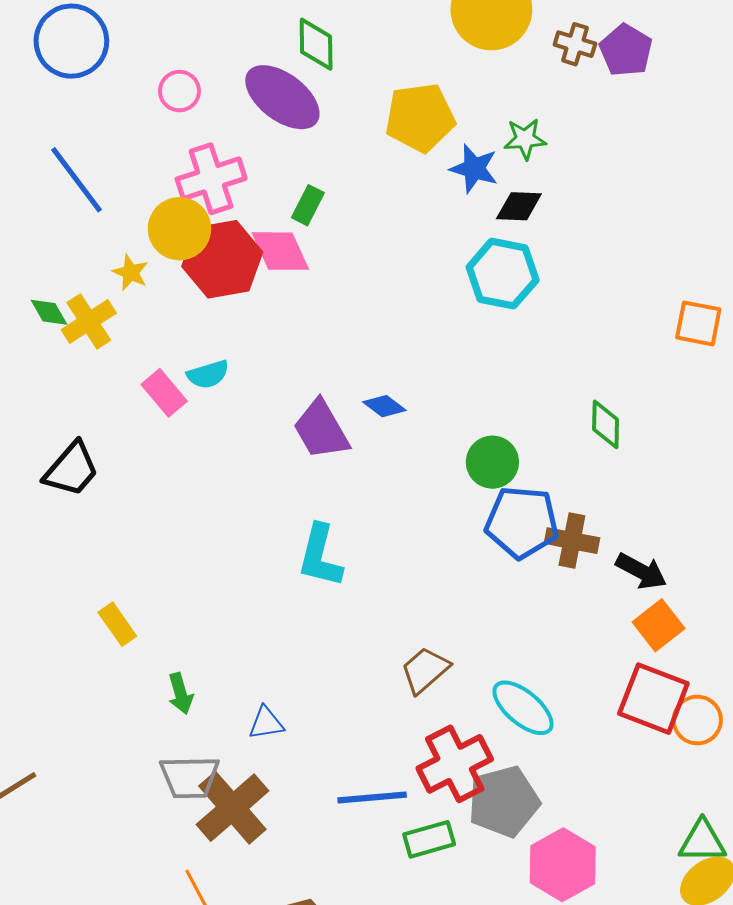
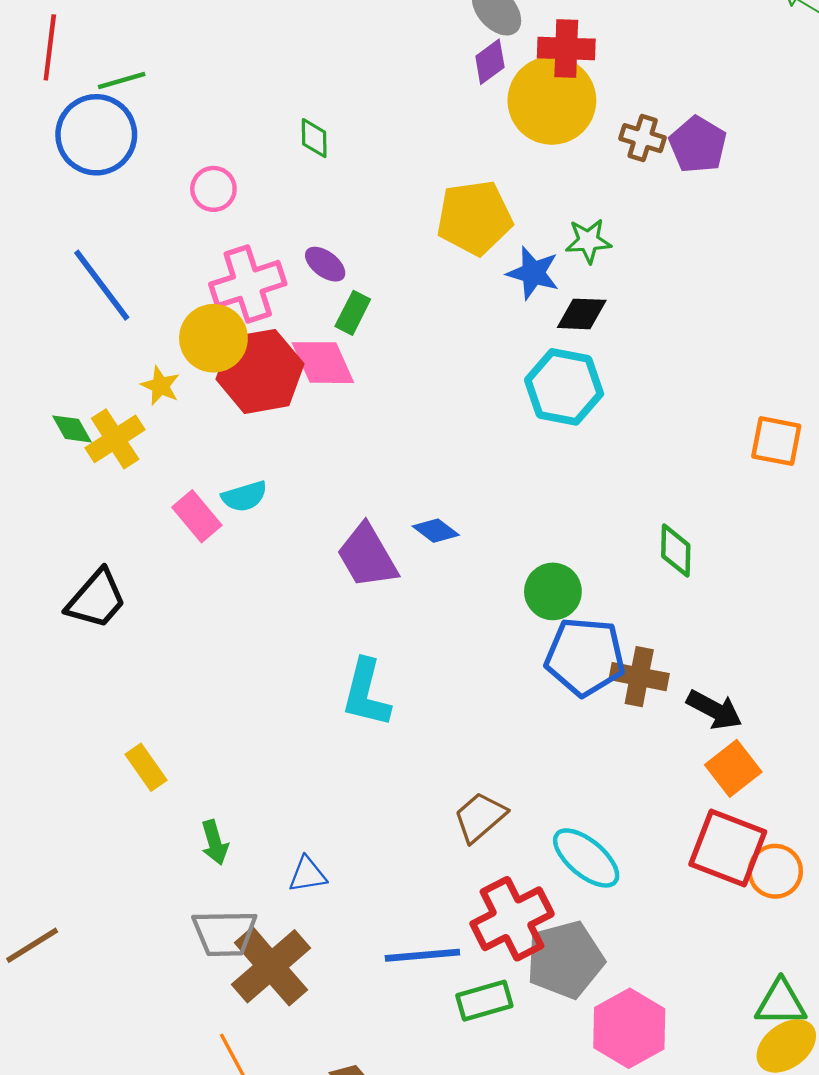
green diamond: (316, 44) -> (314, 138), moved, size x0.7
purple ellipse: (282, 97) -> (325, 264), moved, size x0.5

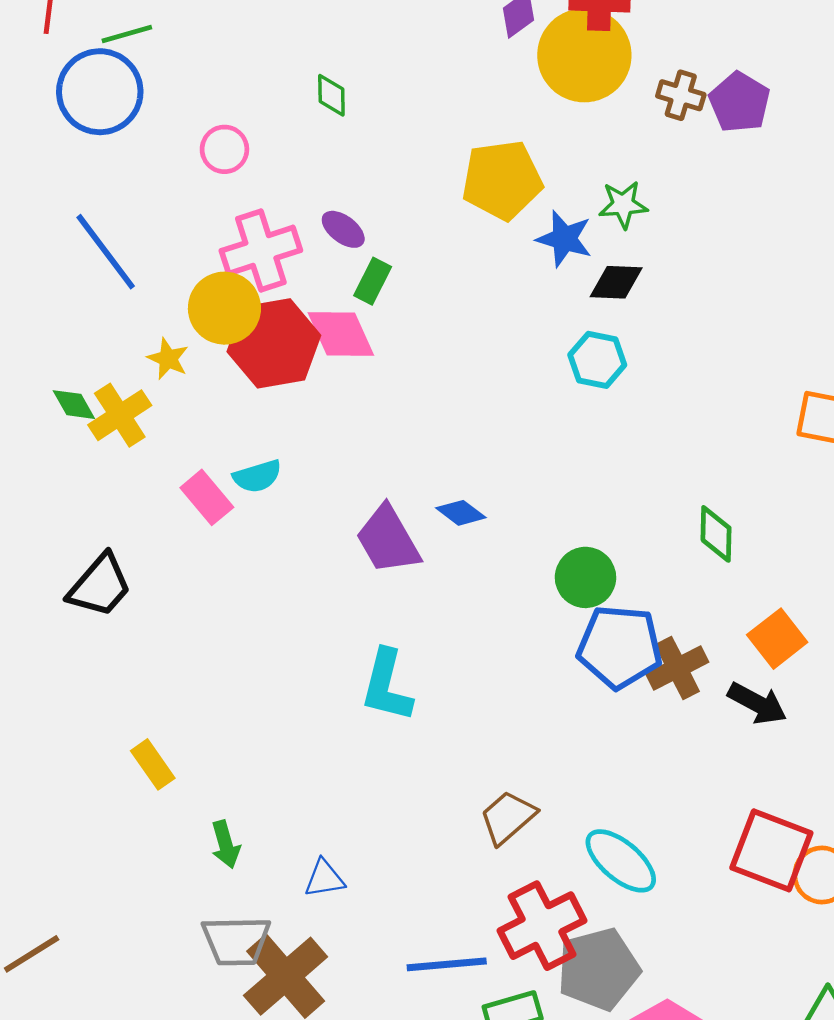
cyan hexagon: (564, 387) -> (597, 360), size x0.7
brown cross: (639, 677) -> (677, 668), turned -38
orange square: (733, 768) -> (777, 639), moved

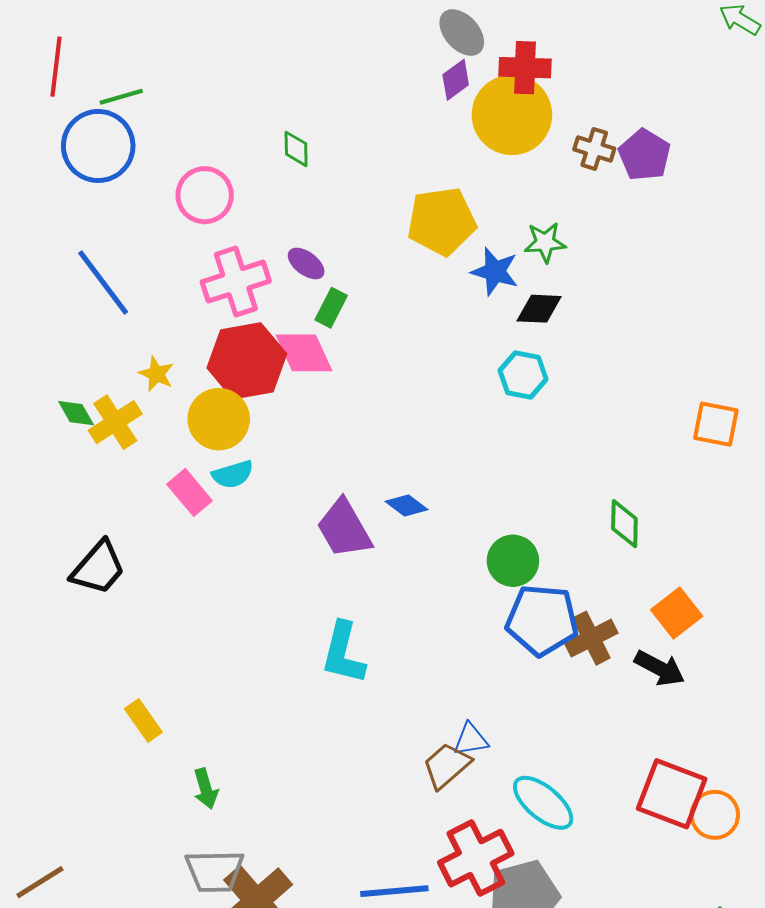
pink circle: (224, 149) -> (205, 195), size x1.4
yellow circle: (224, 308) -> (219, 419), moved
blue triangle: (324, 879) -> (471, 740), moved

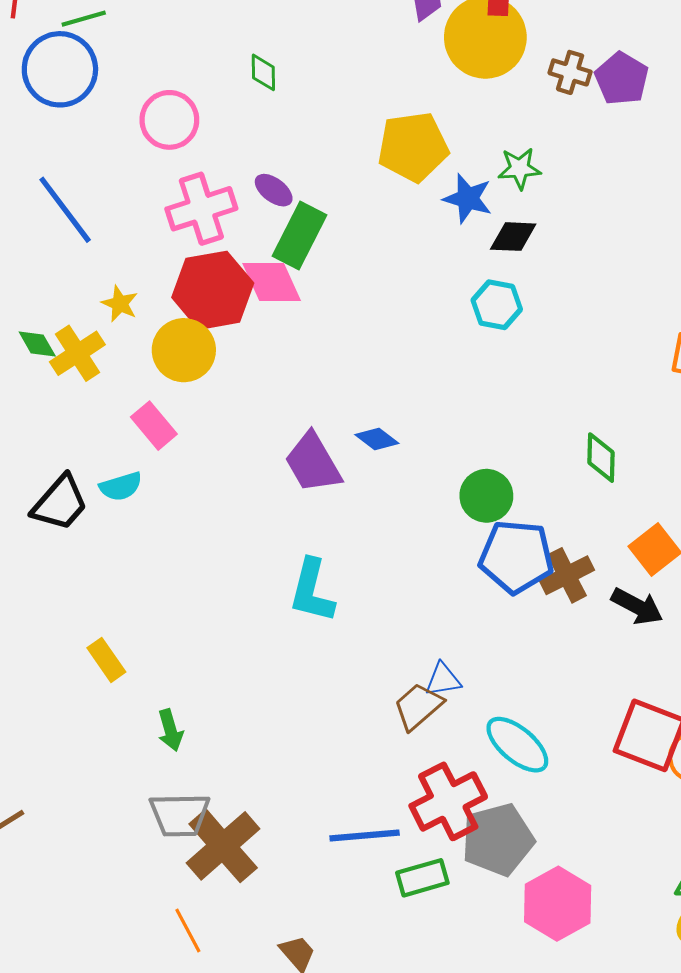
green rectangle: (331, 308) -> (299, 236), size x1.6
cyan semicircle: (233, 474) -> (121, 486), moved

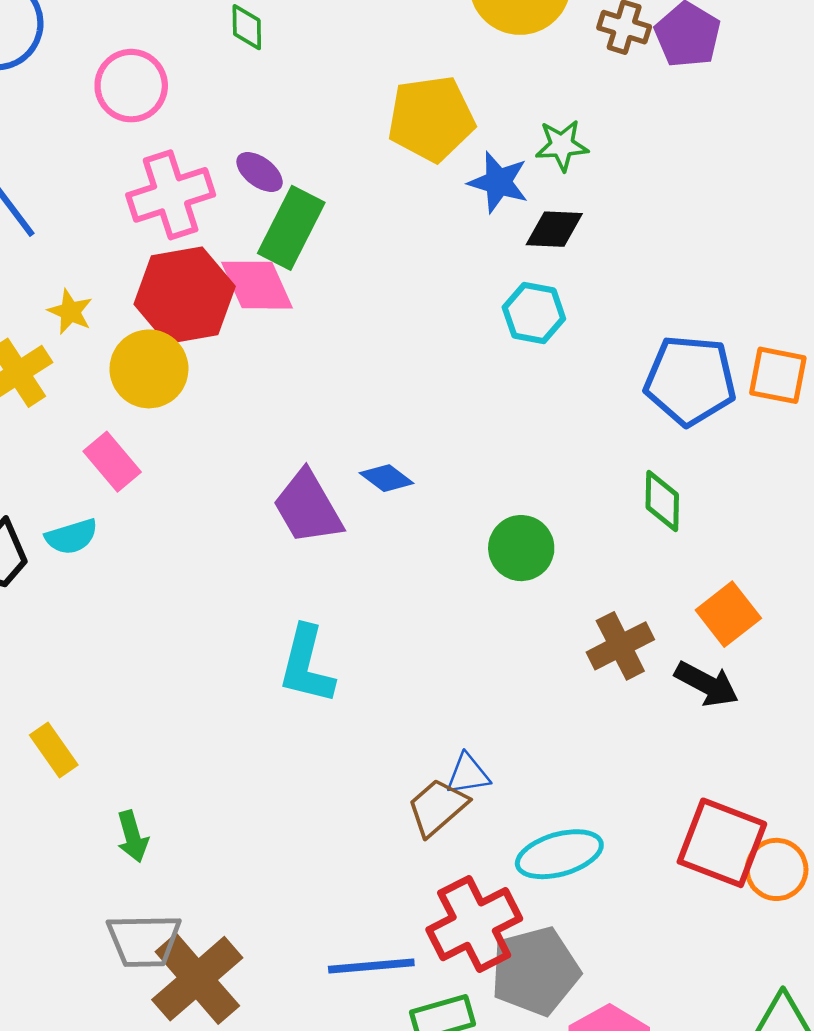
blue pentagon: (516, 557) -> (690, 380), moved
cyan ellipse: (517, 745) -> (559, 854), turned -56

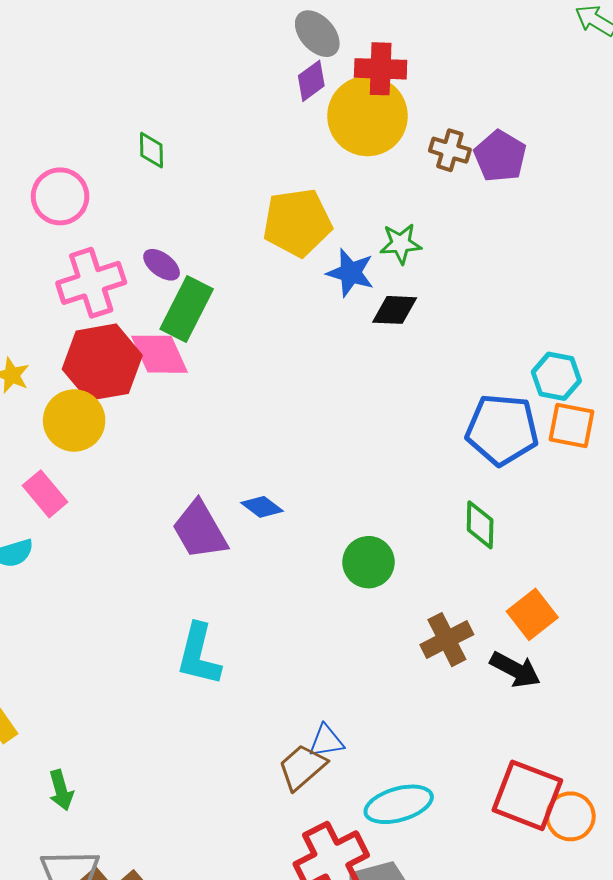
cyan hexagon: (534, 313) -> (556, 376), moved

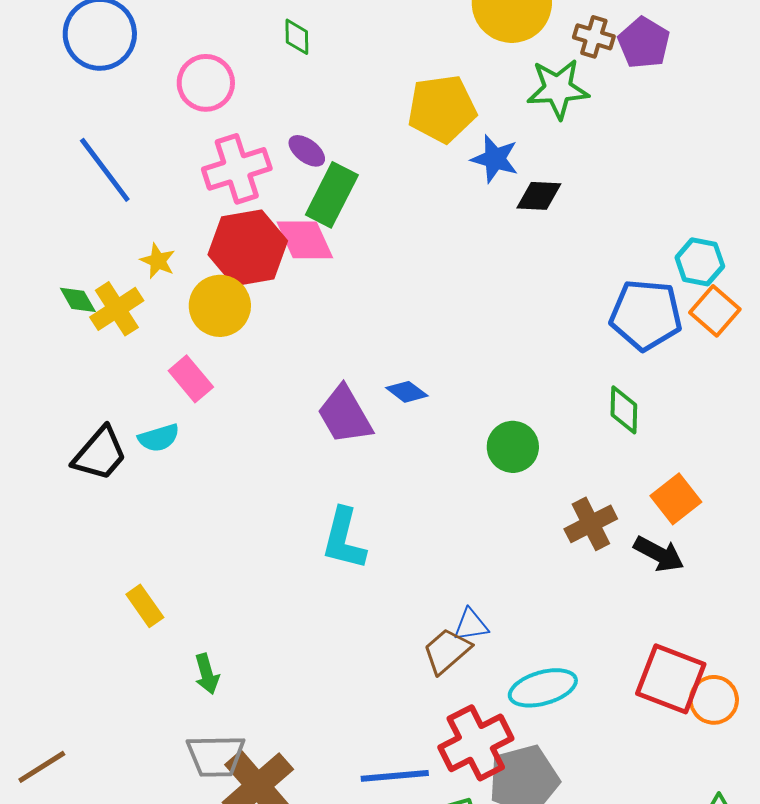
green star: (401, 244) -> (558, 89), moved, size x1.5
orange square: (571, 426) -> (715, 311), turned 30

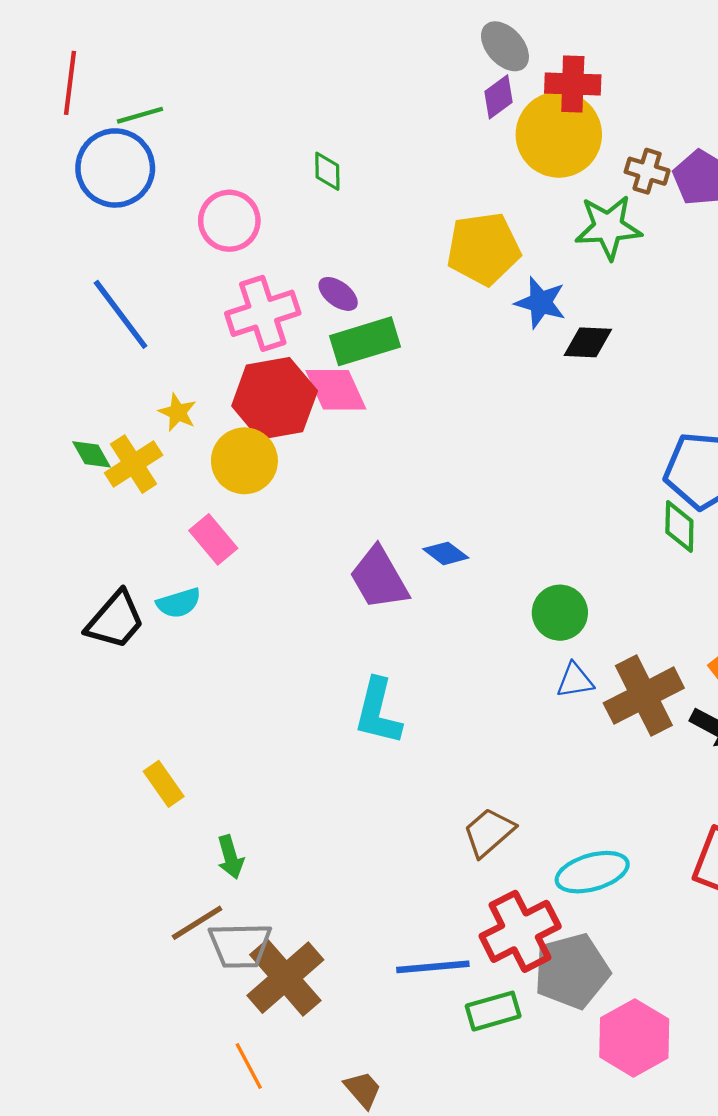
green rectangle: (332, 195) -> (365, 341), turned 46
green diamond: (624, 410) -> (679, 527), moved
brown cross: (591, 524) -> (644, 696), size x1.4
blue triangle: (471, 625) -> (575, 680), moved
brown line: (42, 767) -> (197, 923), moved

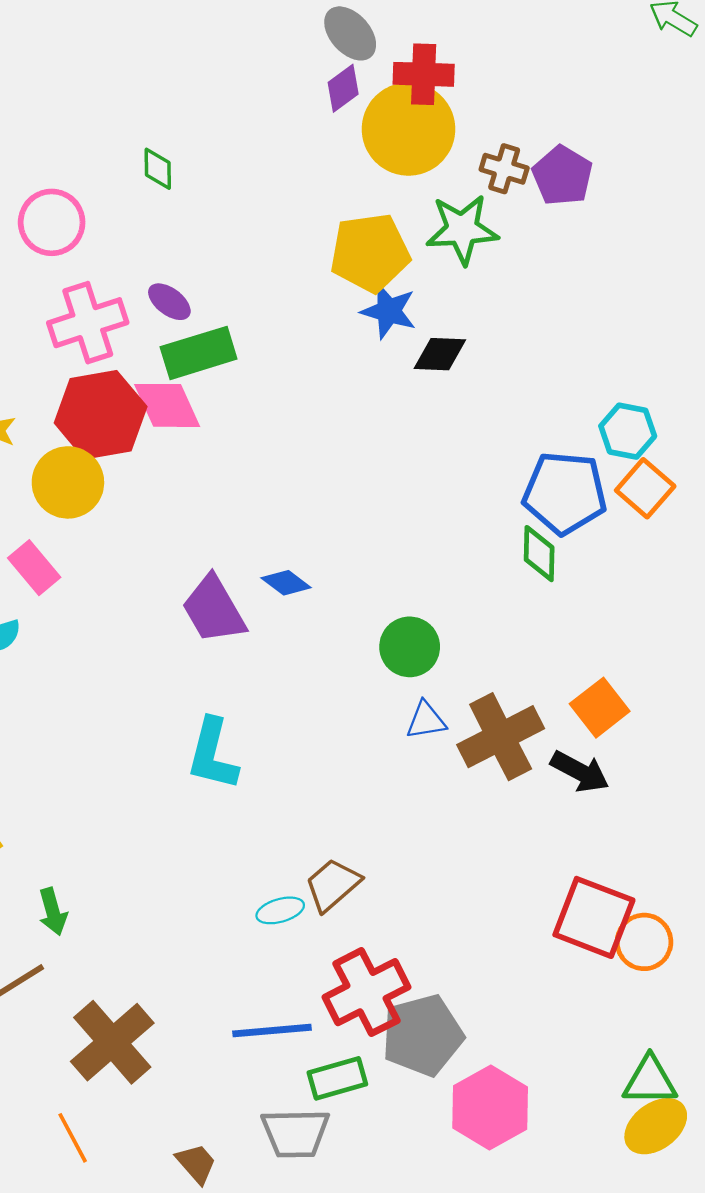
yellow pentagon: (483, 249) -> (370, 253), moved
cyan ellipse: (592, 872) -> (280, 910), moved, size x0.6
gray trapezoid: (240, 945) -> (295, 1133), moved

